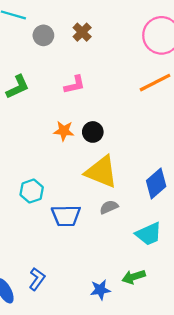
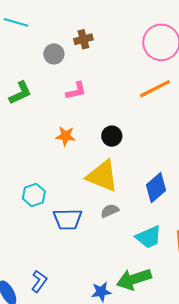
brown cross: (82, 32) -> (83, 39), turned 30
gray circle: (43, 35) -> (54, 54), moved
black circle: (93, 132) -> (112, 136), moved
green arrow: (134, 277) -> (134, 279), size x1.5

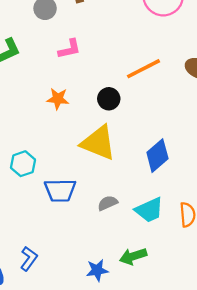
orange line: (155, 89) -> (144, 69), moved
gray semicircle: (110, 211) -> (108, 203), moved
green arrow: (134, 279) -> (133, 256), size x0.7

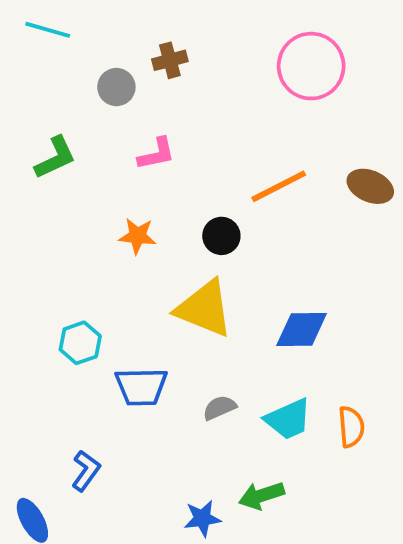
blue diamond: (157, 156) -> (302, 329), turned 40
blue L-shape: (29, 259) -> (86, 471), moved

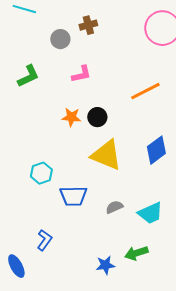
black circle: (221, 236) -> (97, 117), moved
blue diamond: (302, 329) -> (156, 150), moved, turned -36

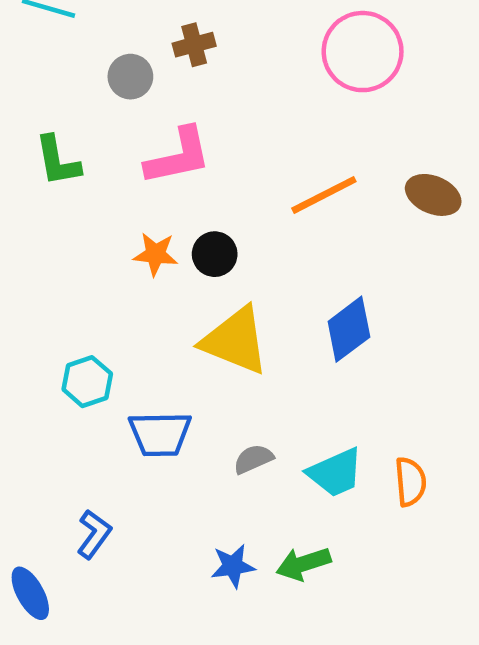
pink L-shape: (81, 74) -> (178, 156), size x1.5
green L-shape: (28, 76) -> (58, 161), turned 105
blue star: (105, 265) -> (233, 566), moved

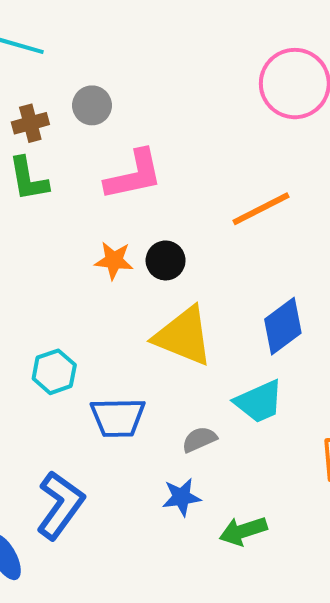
brown cross: (194, 45) -> (30, 123), moved
cyan trapezoid: (335, 473) -> (259, 402), moved
blue L-shape: (94, 534) -> (60, 505), size x1.6
blue star: (233, 566) -> (181, 497), moved

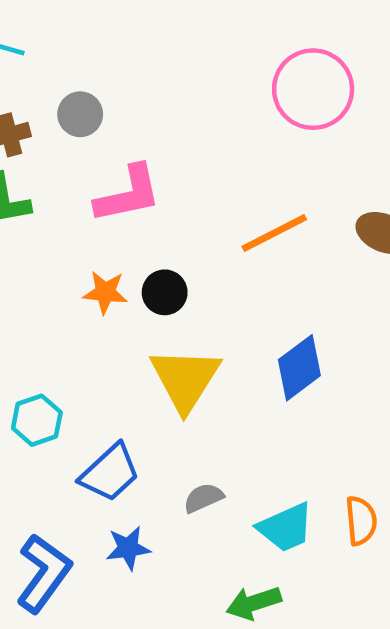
yellow triangle: (183, 336) -> (185, 379), turned 40
cyan trapezoid: (259, 402) -> (286, 528), moved
blue trapezoid: (118, 418) -> (110, 473), turned -42
blue star: (181, 497) -> (128, 548), moved

